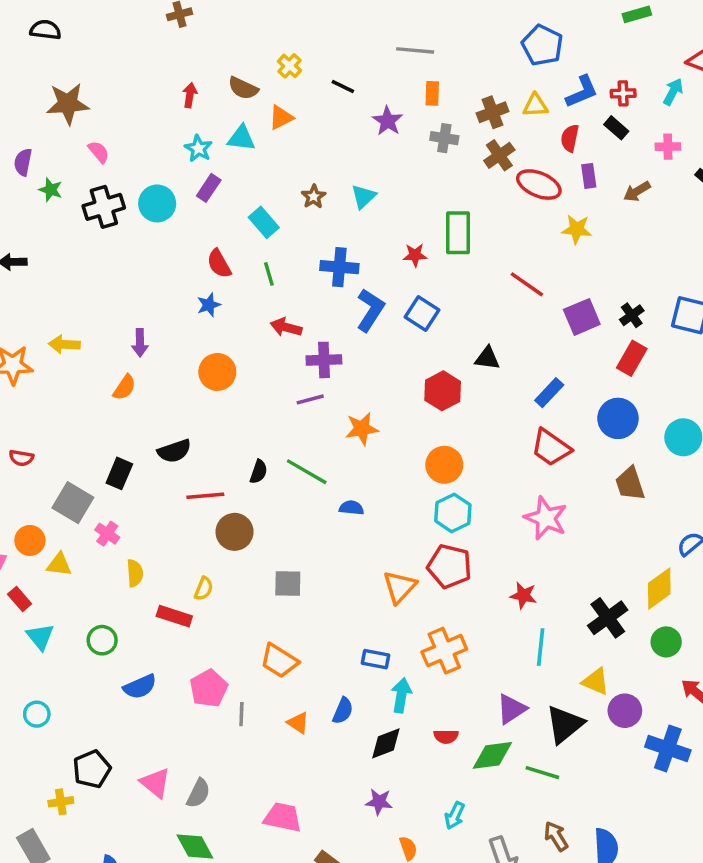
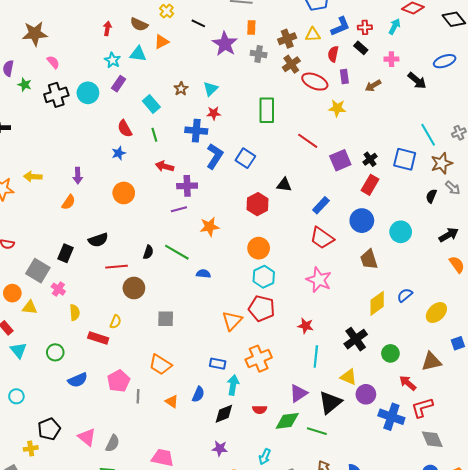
purple star: (388, 121) -> (225, 44), size x1.4
red star: (415, 255) -> (214, 113), moved
yellow diamond: (659, 589) -> (377, 303), moved

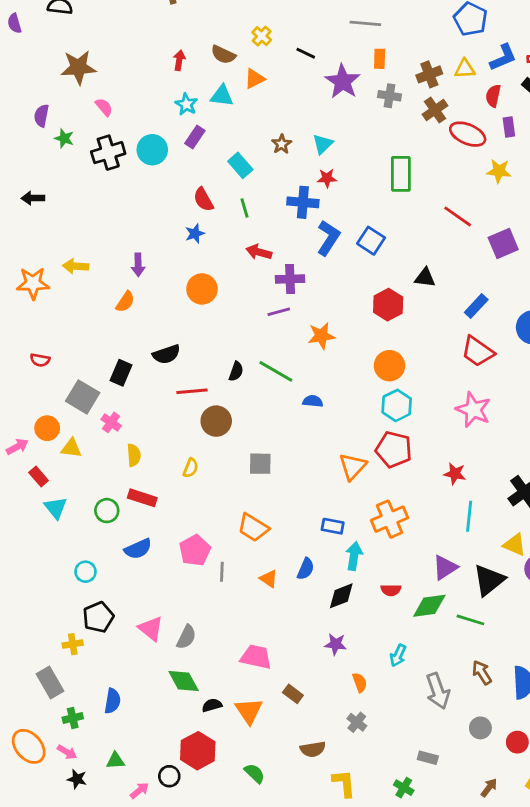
red rectangle: (98, 338) -> (142, 498), moved
cyan circle: (16, 396) -> (85, 572), moved

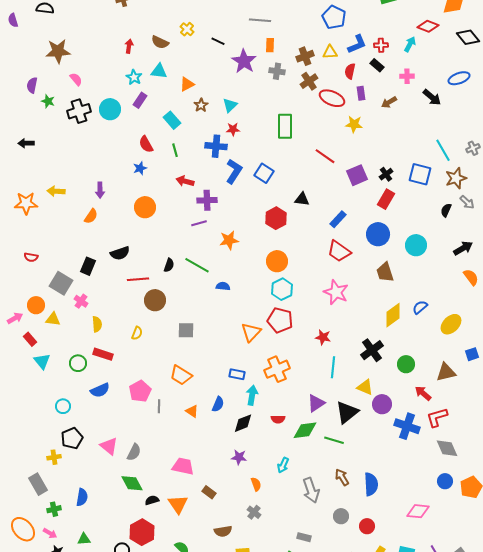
orange triangle: (255, 79) -> (187, 84), moved

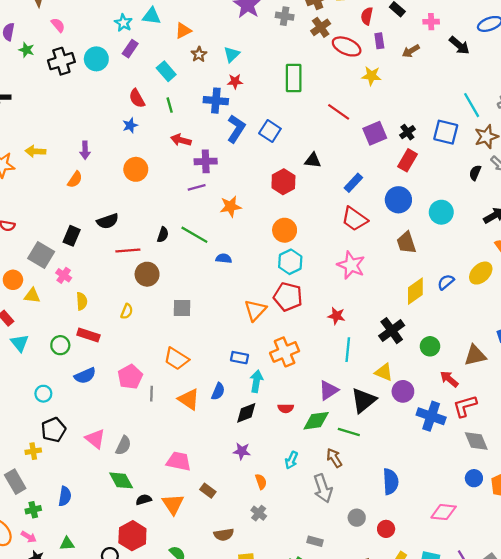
yellow ellipse: (451, 324) -> (481, 273), moved
orange triangle: (192, 411) -> (189, 399), size x1.5
brown arrow: (342, 477) -> (334, 458), moved

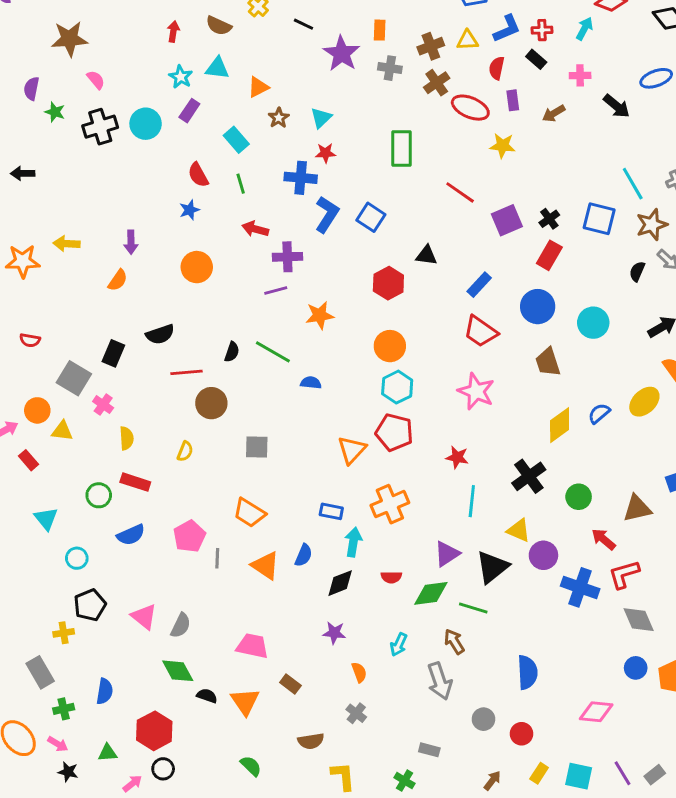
cyan triangle: (20, 343) -> (46, 519), moved
black semicircle: (144, 500) -> (207, 696), turned 35
red hexagon: (132, 536) -> (154, 731), moved

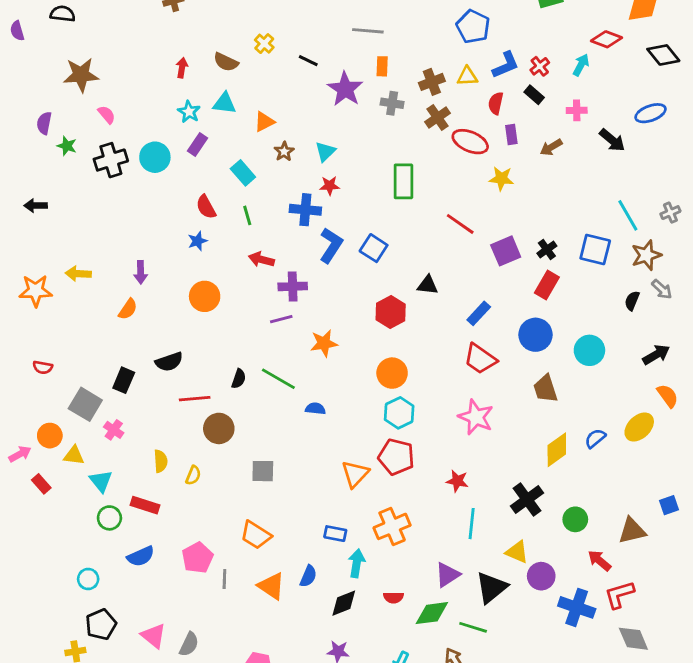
red cross: (542, 30) -> (540, 66), turned -36
yellow semicircle: (127, 438) -> (161, 461), moved
cyan triangle: (46, 519) -> (101, 481), moved

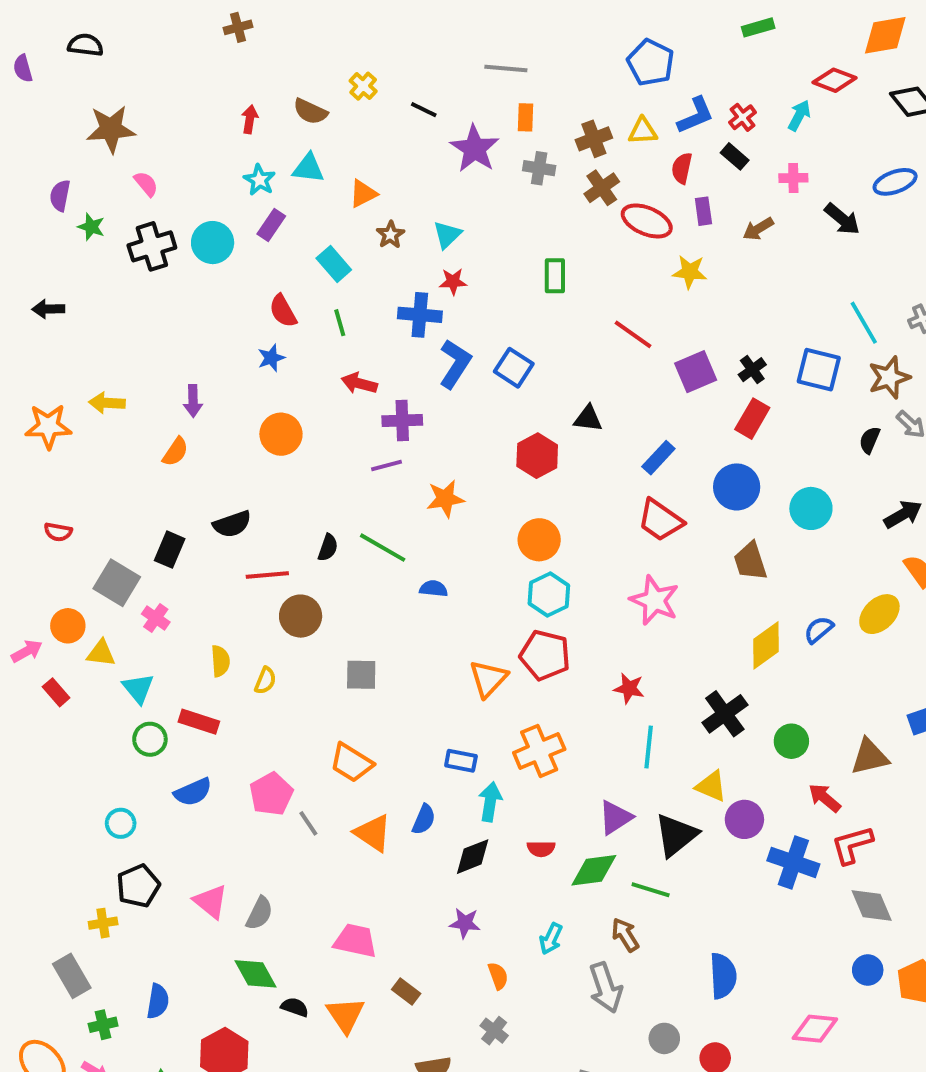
green rectangle: (403, 181) -> (555, 276), size x0.7
gray line: (224, 579) -> (308, 823), turned -36

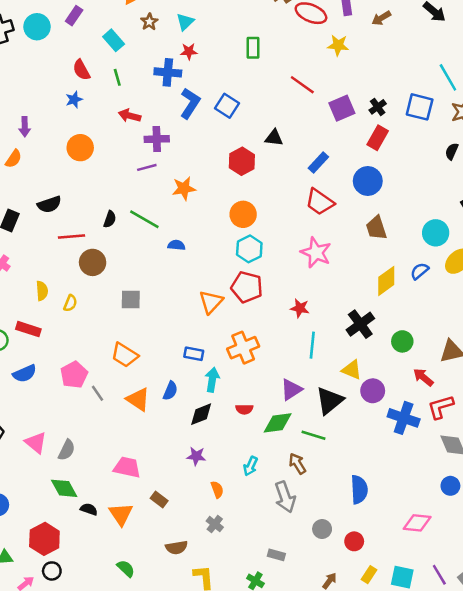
cyan circle: (811, 508) -> (436, 233), moved

